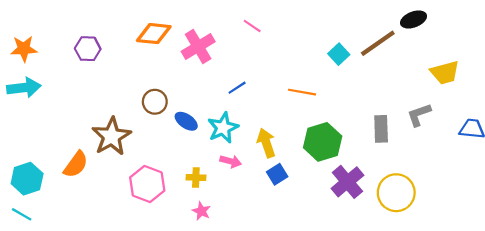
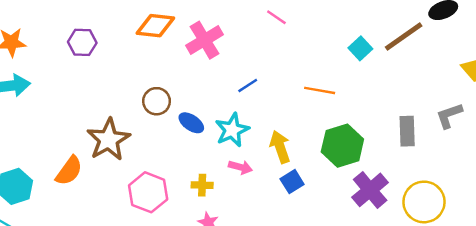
pink line: (252, 26) -> (276, 17), moved

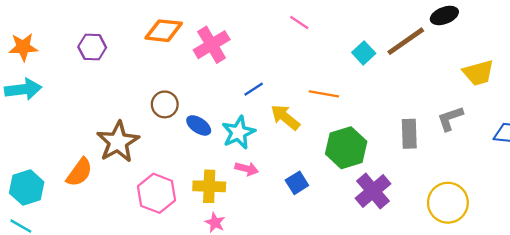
pink line: (276, 17) -> (299, 23), moved
yellow arrow: (280, 147) -> (285, 117), moved, turned -32
yellow cross: (202, 185) -> (209, 186), size x1.5
yellow circle: (424, 202) -> (448, 203), moved

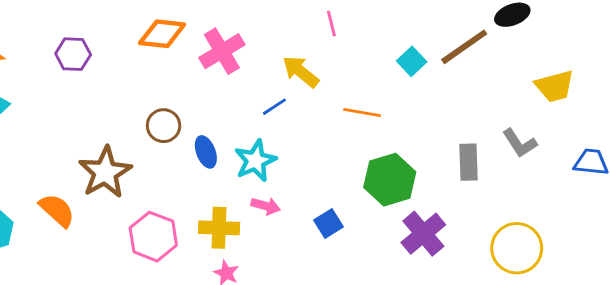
pink line: (299, 23) -> (331, 23), turned 42
yellow arrow: (285, 117) -> (301, 72), moved
gray L-shape: (450, 118) -> (520, 143), turned -104
blue ellipse: (199, 125) -> (206, 152), turned 35
orange semicircle: (79, 172) -> (57, 210), turned -84

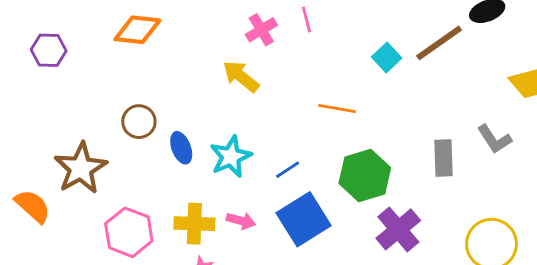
pink cross: (222, 51) -> (261, 30), moved, size x0.7
yellow arrow: (301, 72) -> (241, 76), moved
blue line: (274, 107) -> (288, 170), moved
pink arrow: (266, 206) -> (241, 221), moved
blue square: (328, 223) -> (304, 219), size x1.8

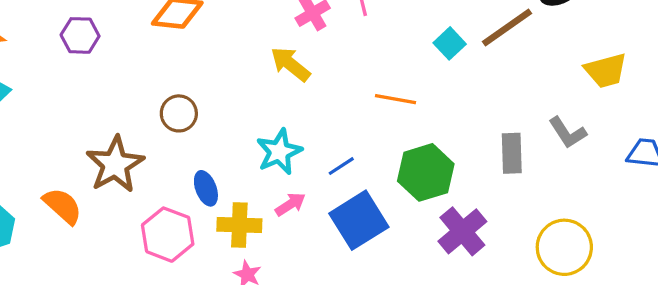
blue ellipse: (181, 148) -> (206, 188), moved
pink arrow: (241, 221) -> (290, 204), moved, turned -48

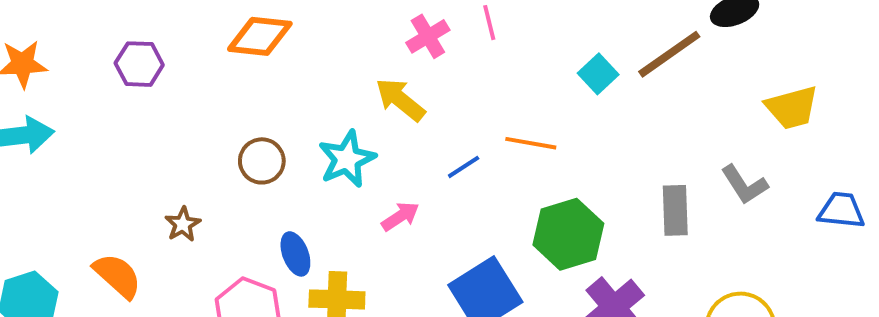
cyan star: (279, 152) -> (347, 159), moved
brown star: (115, 164) -> (183, 224), size x0.5
blue line: (341, 166) -> (464, 167), moved
pink arrow: (290, 204) -> (400, 216), moved

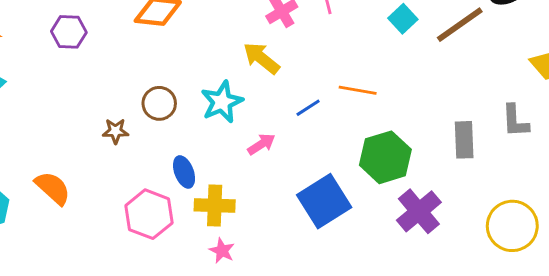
cyan square: (598, 74) -> (403, 19), moved
gray L-shape: (744, 185) -> (515, 121), turned 30
brown star: (183, 224) -> (115, 131), moved, turned 30

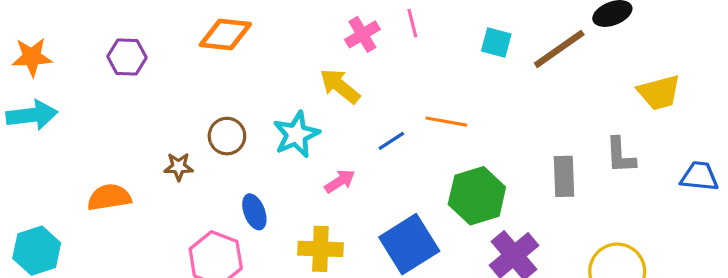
cyan square: (403, 19) -> (496, 43), turned -32
orange semicircle: (53, 188) -> (109, 197), moved, turned -51
yellow cross: (215, 205) -> (320, 249), moved

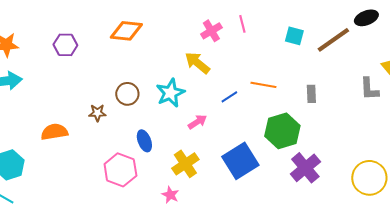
gray L-shape: (620, 155) -> (369, 89), moved
gray rectangle: (564, 176) -> (311, 94), moved, size x0.7
yellow cross: (320, 249) -> (185, 164), turned -36

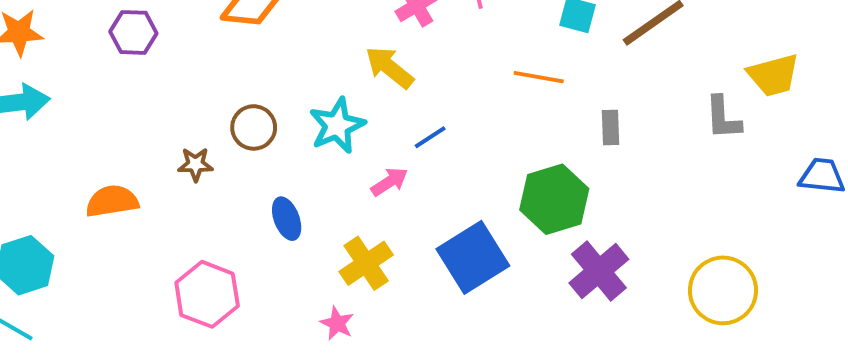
orange line: (263, 85) -> (539, 77), moved
blue line: (229, 97) -> (430, 137), moved
pink hexagon: (120, 170) -> (207, 294), moved

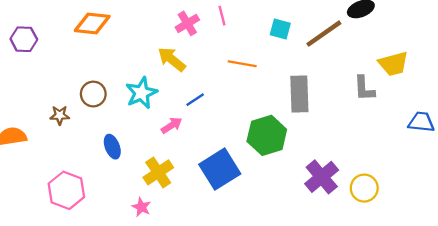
orange line: (539, 77) -> (242, 64), moved
gray rectangle: (610, 127) -> (299, 94), size x1.8
purple cross: (599, 271) -> (322, 177), moved
yellow circle: (723, 290) -> (364, 188), size x0.7

